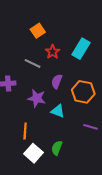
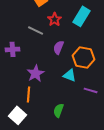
purple star: (37, 98) -> (36, 73), moved, turned 30
cyan triangle: (58, 111) -> (70, 75), moved
white square: (34, 153) -> (18, 115), moved

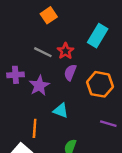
red star: (55, 19) -> (65, 51), moved
purple star: (36, 73) -> (39, 86), moved
cyan triangle: (70, 75) -> (61, 111), moved

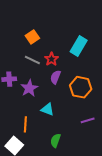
orange square: (49, 15) -> (32, 37), moved
purple line: (108, 124) -> (88, 120), turned -32

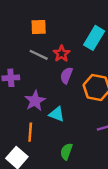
orange square: (32, 37) -> (39, 27), turned 32
purple star: (29, 88) -> (35, 101), moved

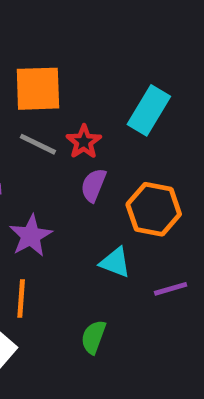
orange square: (39, 27) -> (38, 89), size x1.5
cyan triangle: (57, 114) -> (115, 262), moved

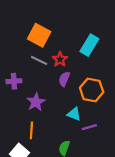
orange square: (38, 89) -> (39, 35), turned 30
purple line: (171, 289) -> (89, 127), moved

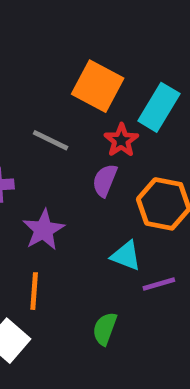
orange square: (39, 35) -> (98, 86), moved
red star: (60, 59) -> (121, 140), moved

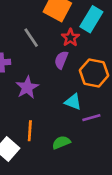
gray line: (51, 140) -> (31, 38), turned 30
orange line: (34, 291) -> (30, 131), moved
green semicircle: (105, 329) -> (61, 142), turned 48

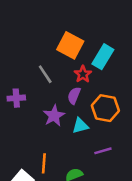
purple star: (27, 87) -> (54, 116), moved
cyan triangle: (73, 102) -> (80, 126), moved, turned -36

